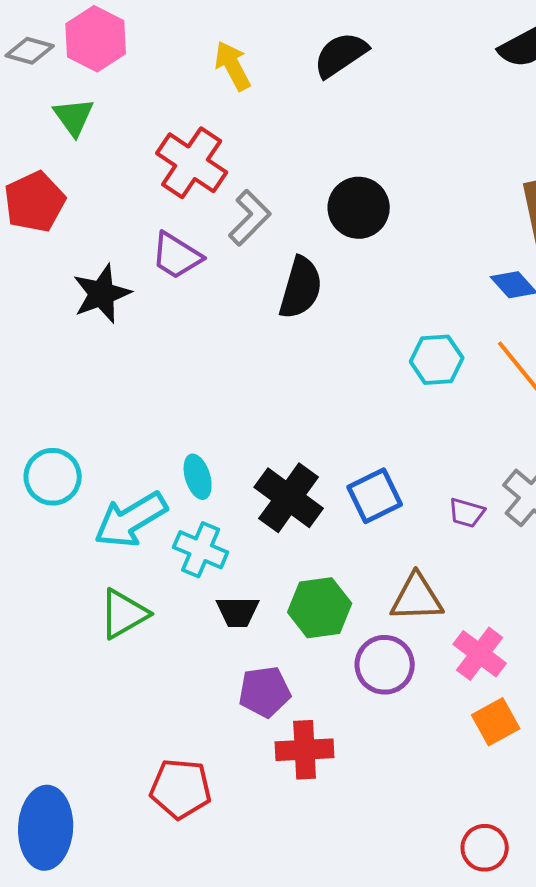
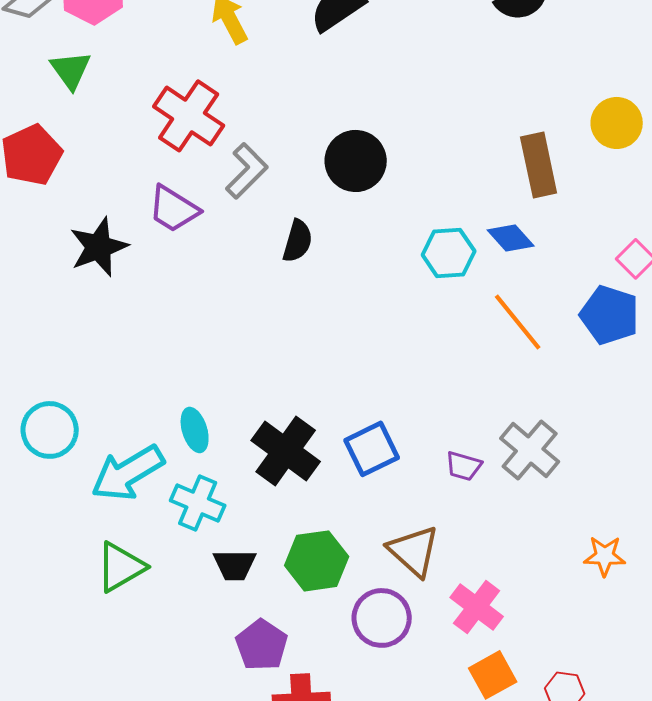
black semicircle: (301, 288) -> (298, 241), size x0.7
cyan hexagon: (437, 360) -> (449, 253), moved
brown triangle: (417, 598) -> (414, 551), turned 44
purple pentagon: (265, 692) -> (262, 645), turned -30

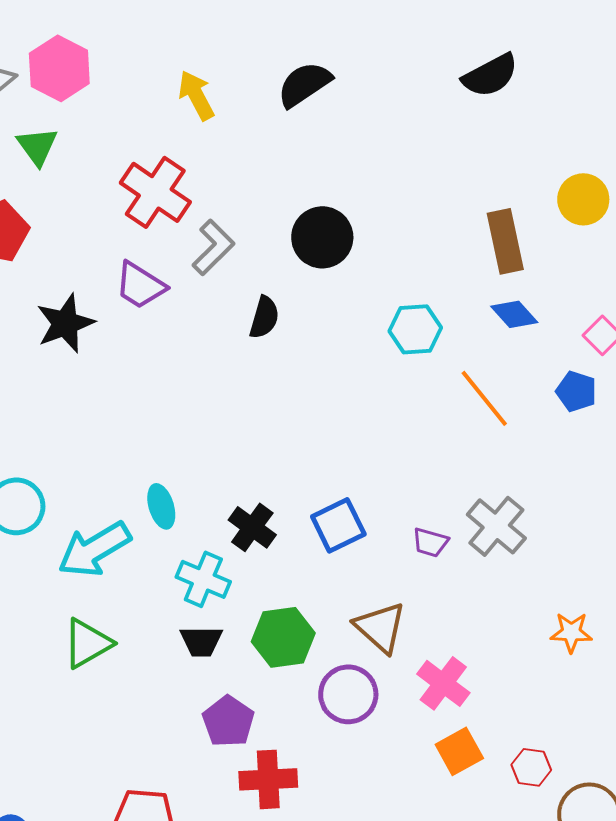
blue diamond: (511, 238) -> (514, 314), moved
blue pentagon: (610, 315) -> (576, 391), size x0.7
black cross: (286, 451) -> (252, 527), size x0.7
cyan cross: (198, 503) -> (203, 579), moved

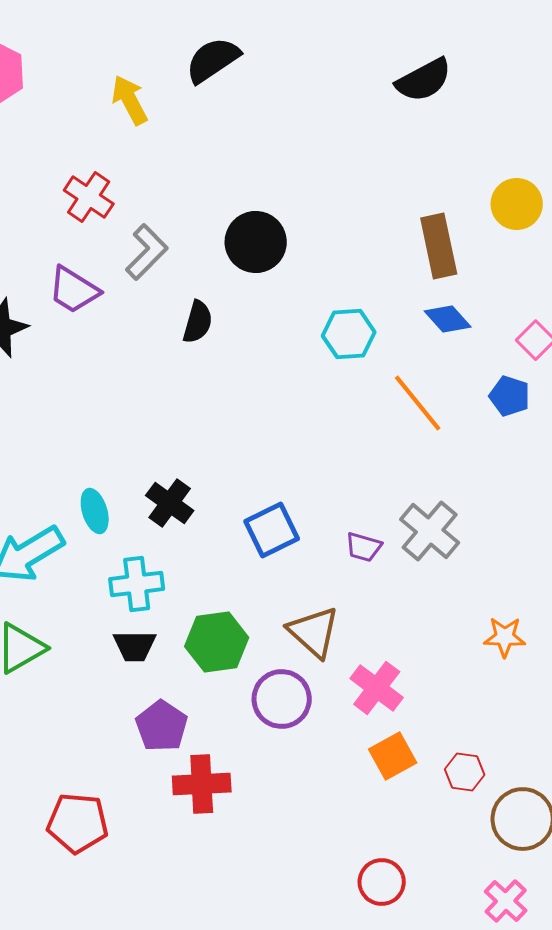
black semicircle: (304, 84) -> (213, 60), moved
red cross: (155, 192) -> (89, 197), size x0.7
black cross: (252, 527) -> (170, 503), moved
cyan cross: (203, 579) -> (137, 584), turned -30

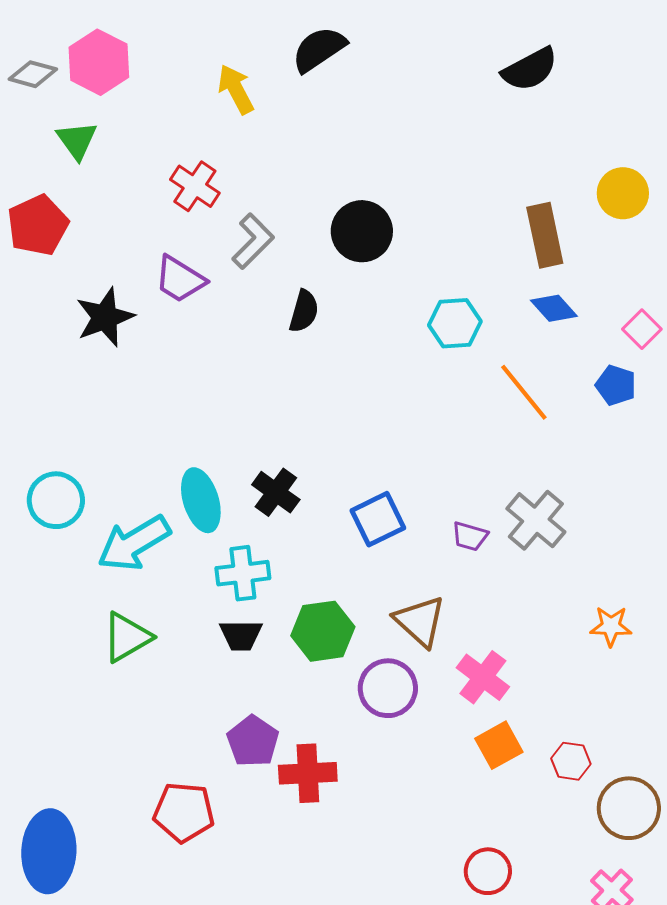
cyan ellipse: (95, 511) -> (201, 500), size x1.4
purple pentagon: (162, 726) -> (253, 741), moved

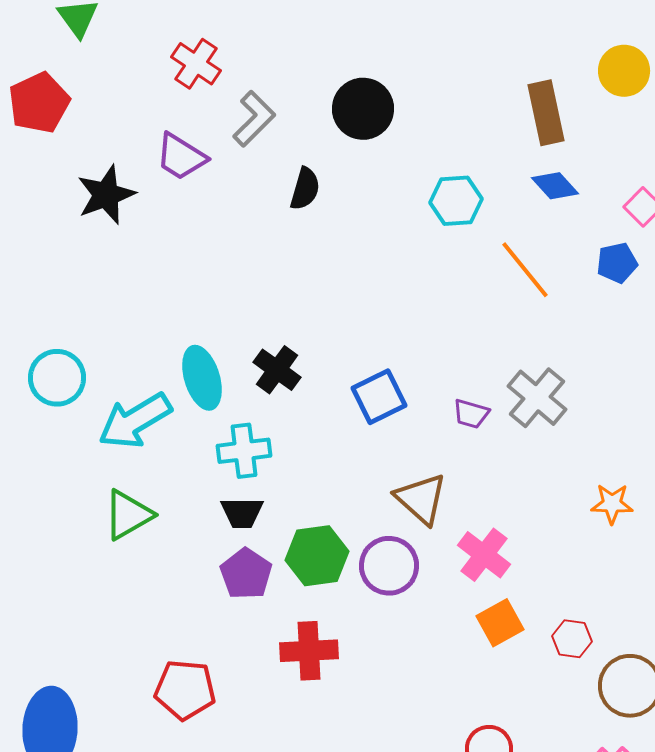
blue pentagon: (616, 385) -> (617, 263), turned -30
green hexagon: (323, 631) -> (317, 556), moved
purple pentagon: (253, 741) -> (246, 574), moved

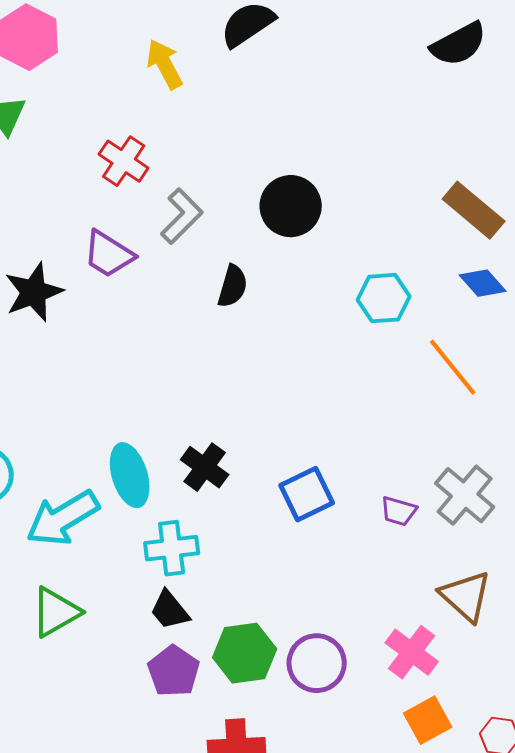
brown rectangle: (546, 113) -> (474, 210), turned -38
brown triangle: (421, 499) -> (466, 596), moved
black trapezoid: (242, 513) -> (170, 610), turned 51

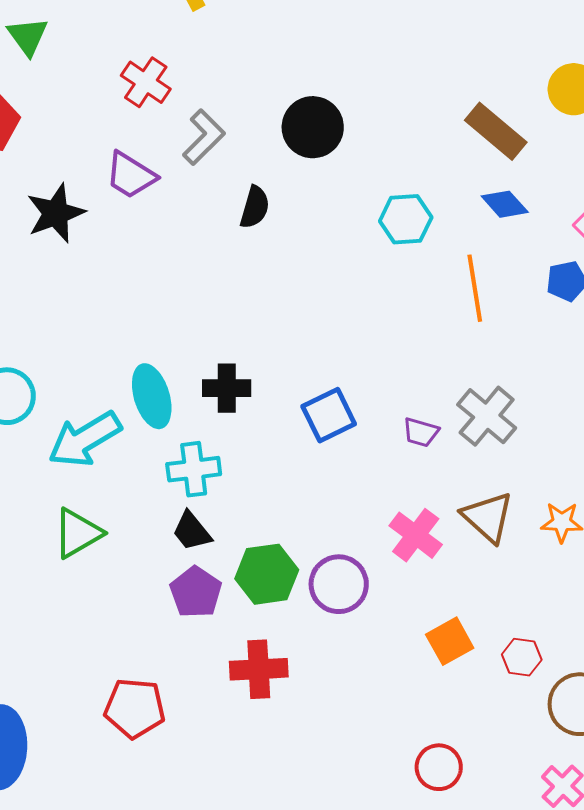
orange line: (453, 367) -> (475, 288), turned 30
black cross: (205, 467) -> (227, 388), turned -36
pink cross: (412, 652) -> (416, 535), moved

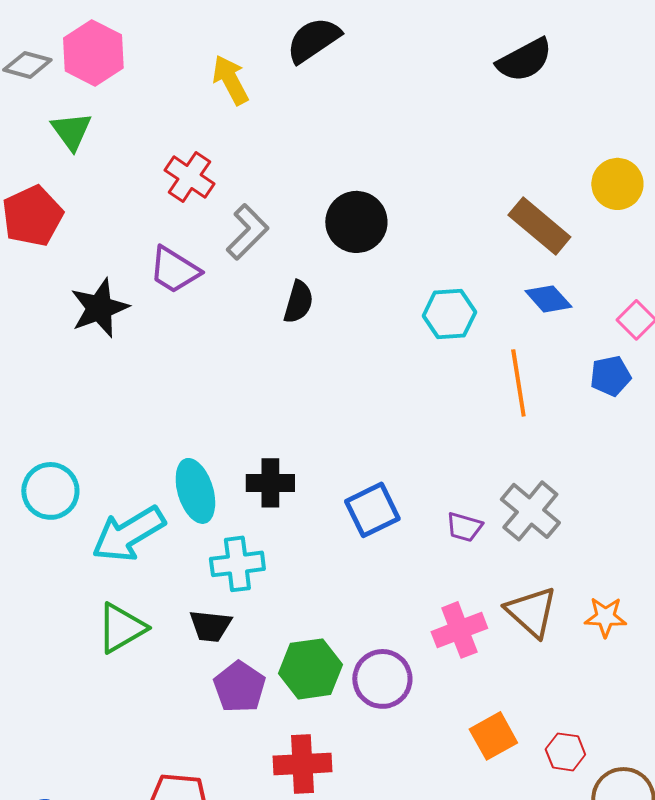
black trapezoid: (192, 531) -> (210, 626), moved, turned -45
pink cross: (416, 535) -> (459, 630), turned 32

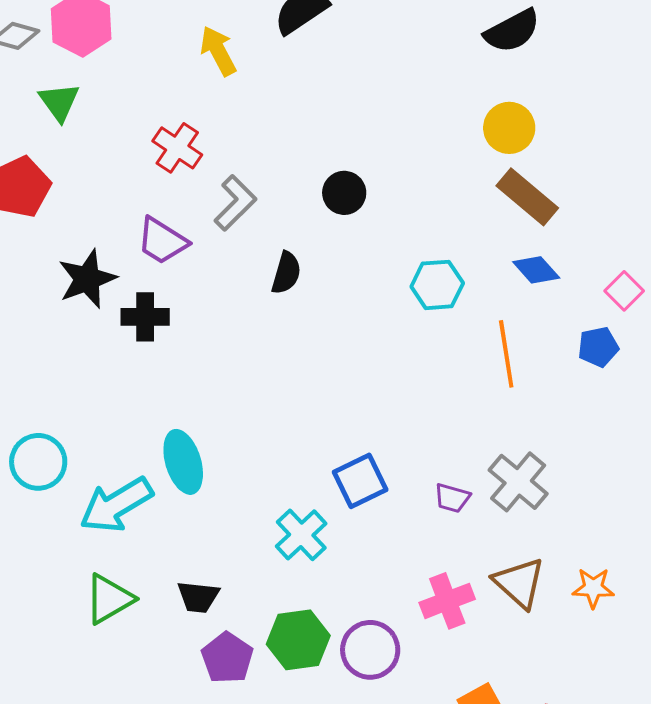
yellow circle: (617, 184) -> (509, 128), moved
black circle: (356, 222) -> (344, 193), size x0.7
black cross: (270, 483) -> (145, 317), moved
cyan cross: (237, 564) -> (301, 535), moved, turned -36

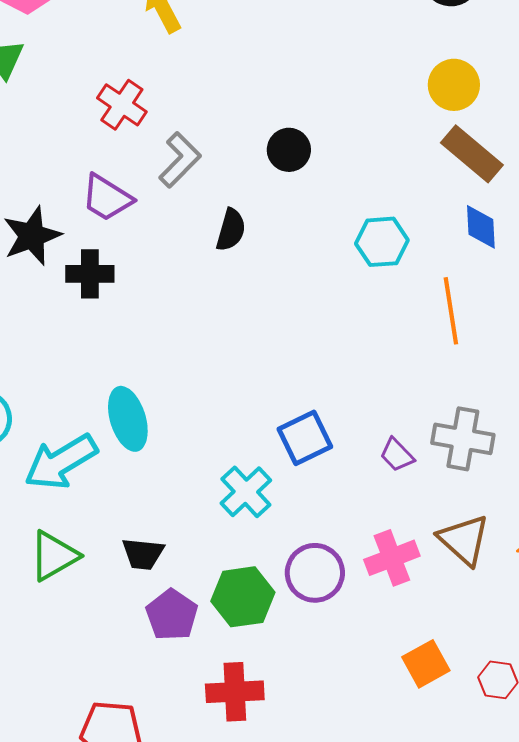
blue diamond: (536, 270) -> (481, 227), turned 39
gray cross: (518, 482) -> (463, 439), turned -30
purple trapezoid: (452, 498) -> (397, 455), turned 30
purple circle: (370, 650) -> (315, 573), moved

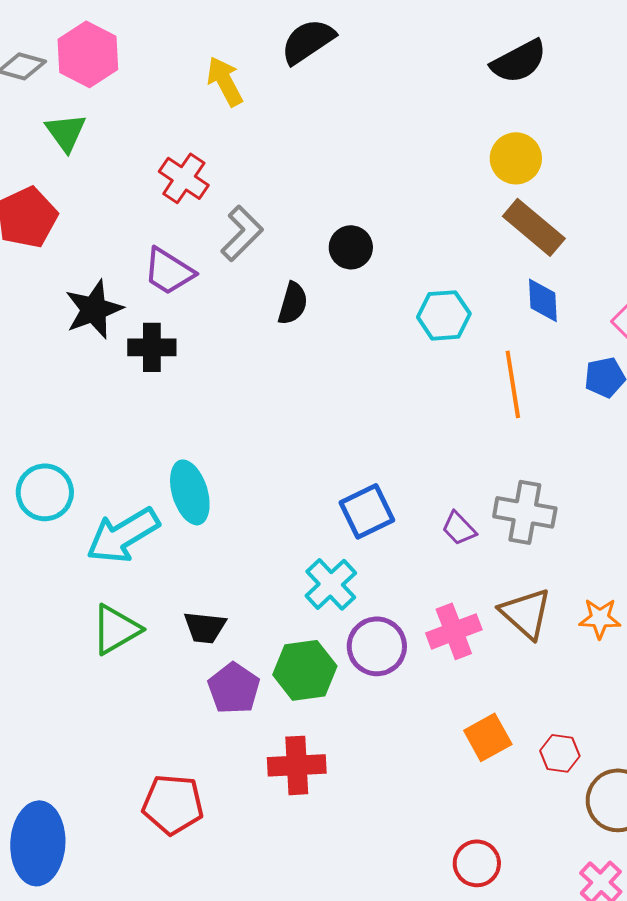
black circle: (289, 150) -> (351, 247), moved
cyan cross: (246, 492) -> (331, 584), moved

